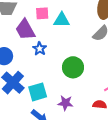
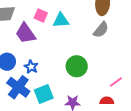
pink square: (42, 13) -> (41, 15), turned 32
blue star: (40, 49) -> (31, 67), moved

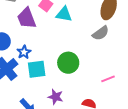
pink line: (116, 82) -> (108, 79), moved
cyan square: (44, 94) -> (37, 69), moved

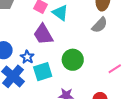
cyan triangle: (64, 14) -> (60, 13), turned 36
purple trapezoid: (27, 18) -> (43, 34), moved

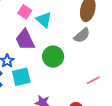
green circle: (73, 60) -> (53, 57), moved

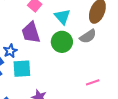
cyan triangle: (44, 20) -> (62, 17), moved
green circle: (53, 57) -> (62, 42), moved

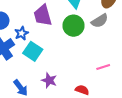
cyan square: (22, 69) -> (33, 51), turned 36

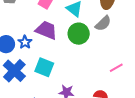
purple trapezoid: (43, 15) -> (46, 30), turned 140
blue star: (22, 33) -> (25, 42), moved

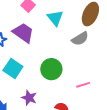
green circle: (79, 34) -> (51, 69), moved

